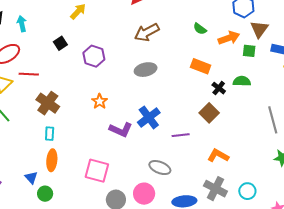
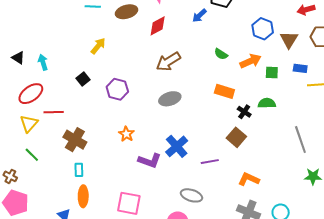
brown triangle: (259, 29) -> (289, 40), moved

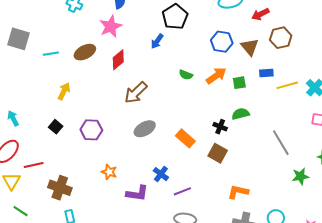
orange rectangle: (224, 91) -> (185, 138), moved, turned 36
blue cross: (177, 146) -> (161, 174), size x0.7
purple line: (210, 162) -> (182, 191), moved

